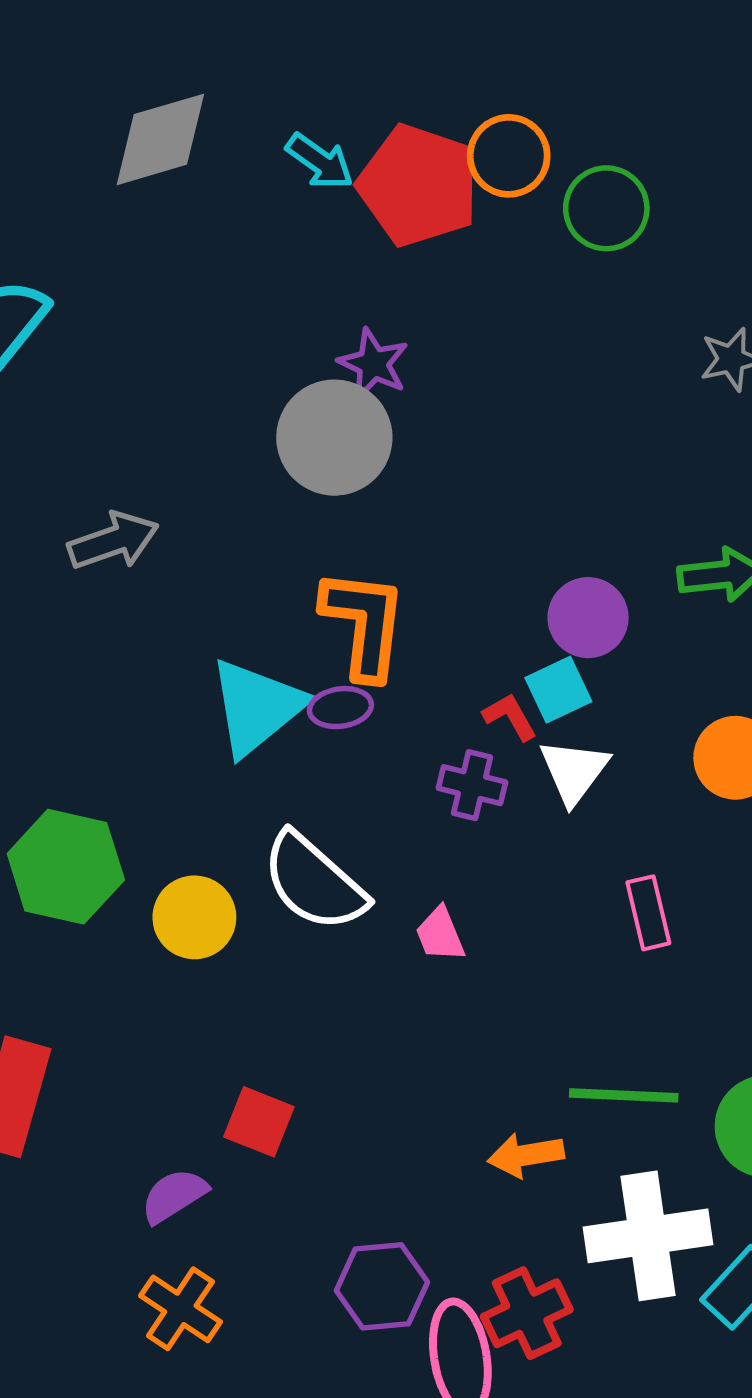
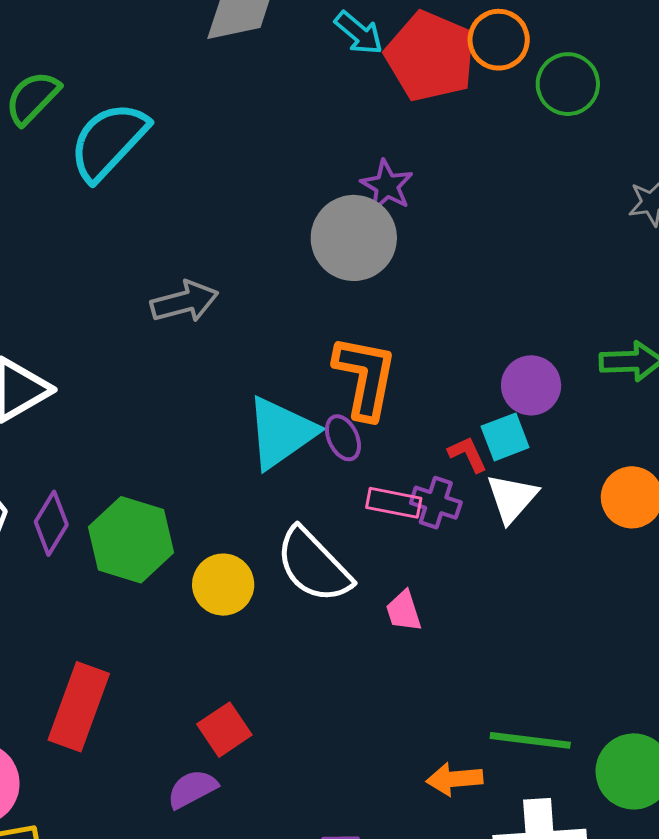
purple ellipse: (340, 708) -> (343, 438), turned 69
pink rectangle: (648, 913) -> (394, 503), moved, turned -70
red square: (259, 1122) -> (224, 730), moved, turned 30

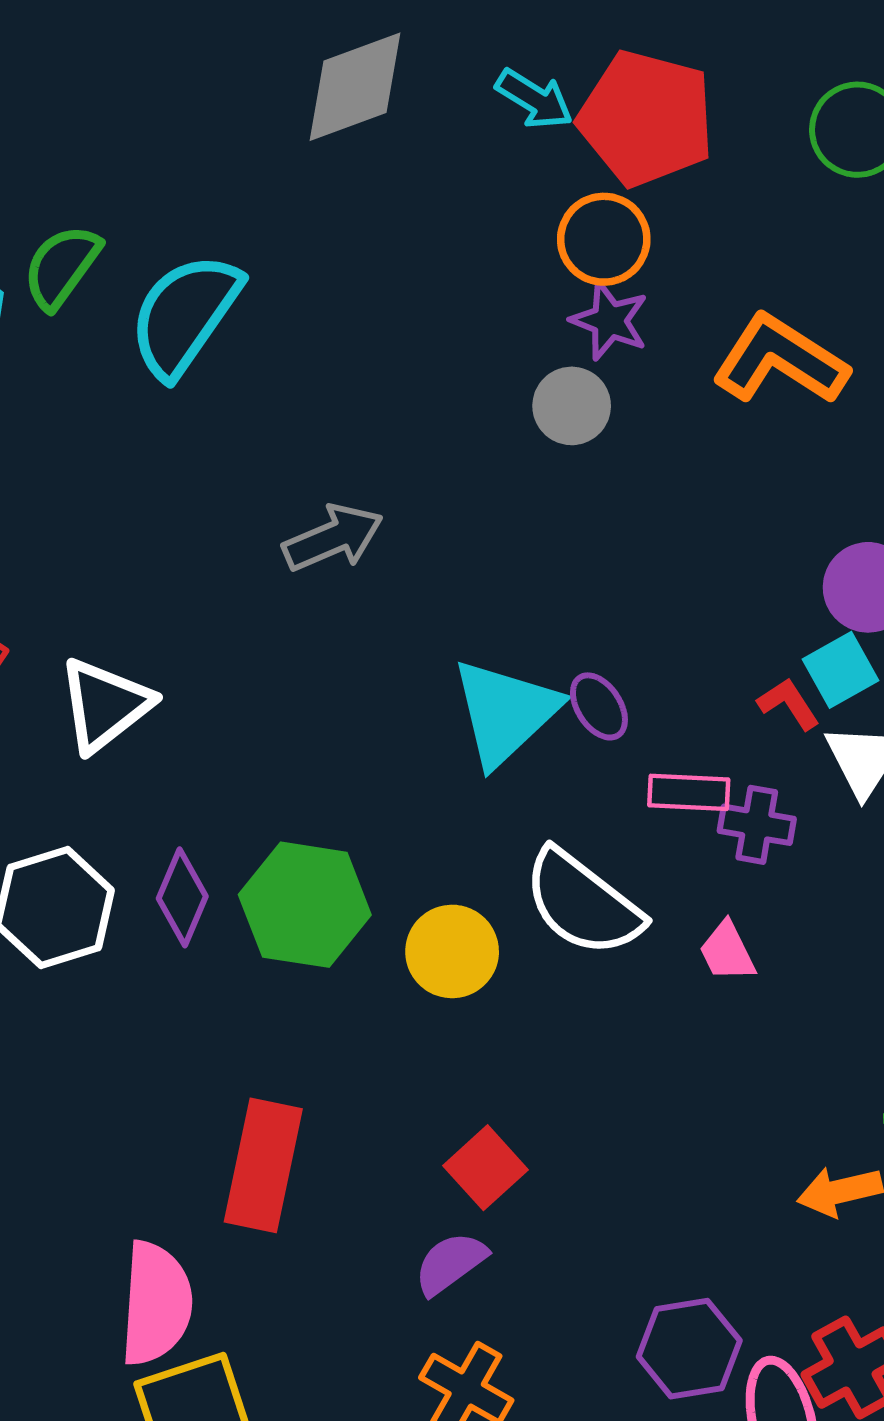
orange circle: (499, 40) -> (604, 239), moved
gray circle: (354, 238) -> (572, 406), size x0.6
orange L-shape: (365, 377) -> (780, 360), moved, turned -60
purple cross: (436, 503) -> (757, 825), moved

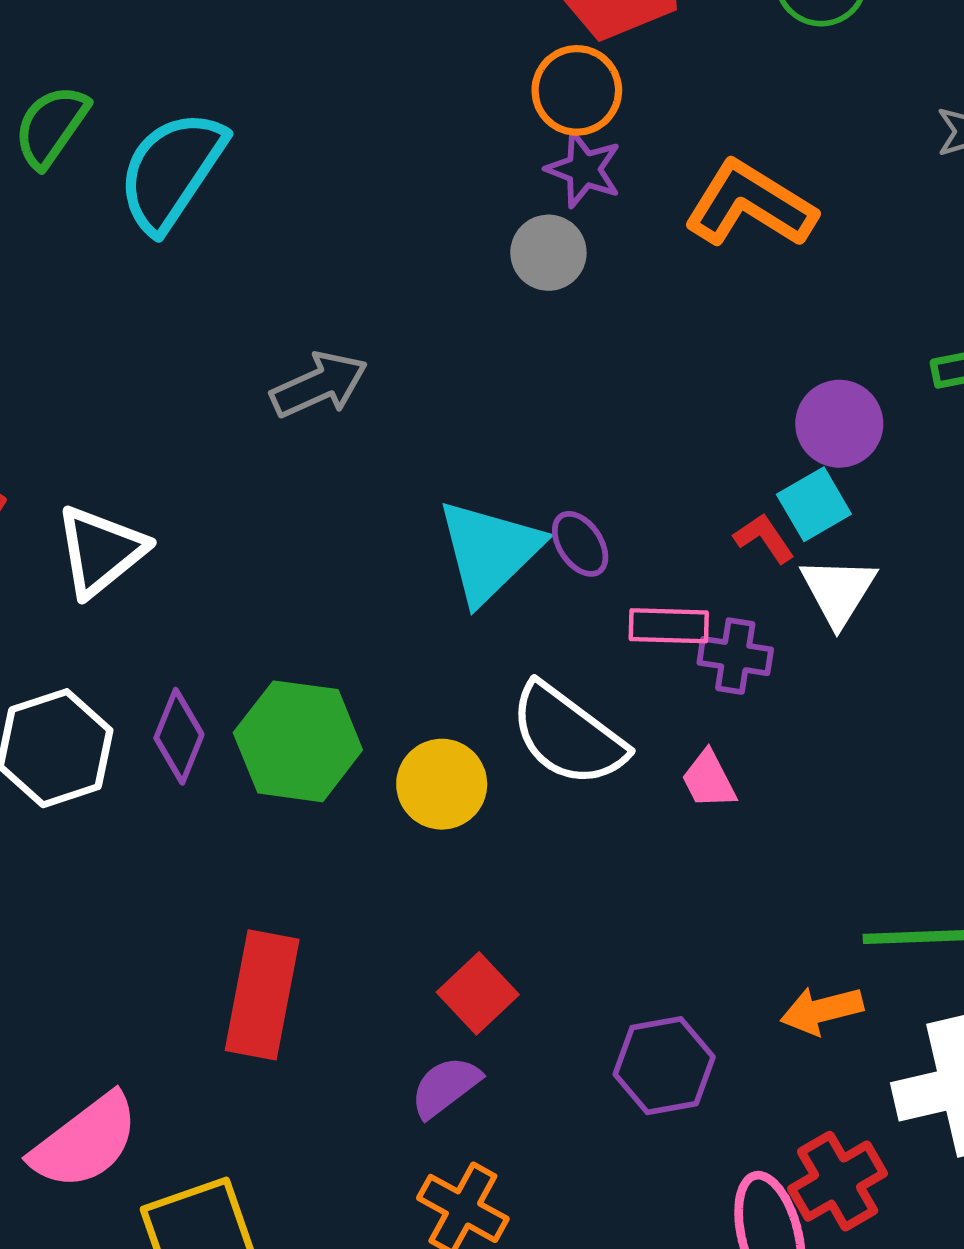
pink semicircle: (156, 1304) -> (85, 1142), moved, turned 50
purple hexagon: (689, 1349) -> (664, 1066), moved

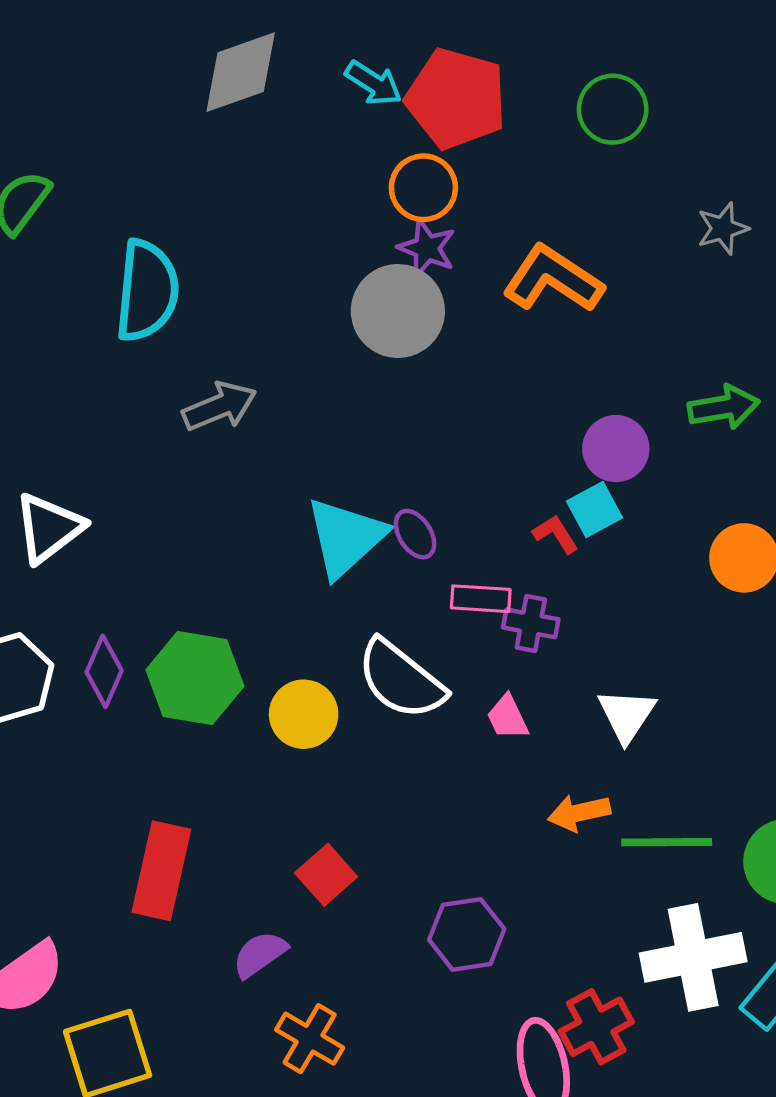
cyan semicircle: (171, 171) -> (147, 291), moved, turned 150
gray circle: (548, 253) -> (398, 311), size x1.6
white triangle: (838, 591) -> (627, 715), moved
orange arrow: (822, 1010) -> (579, 813), moved
purple semicircle: (445, 1087) -> (260, 954), moved

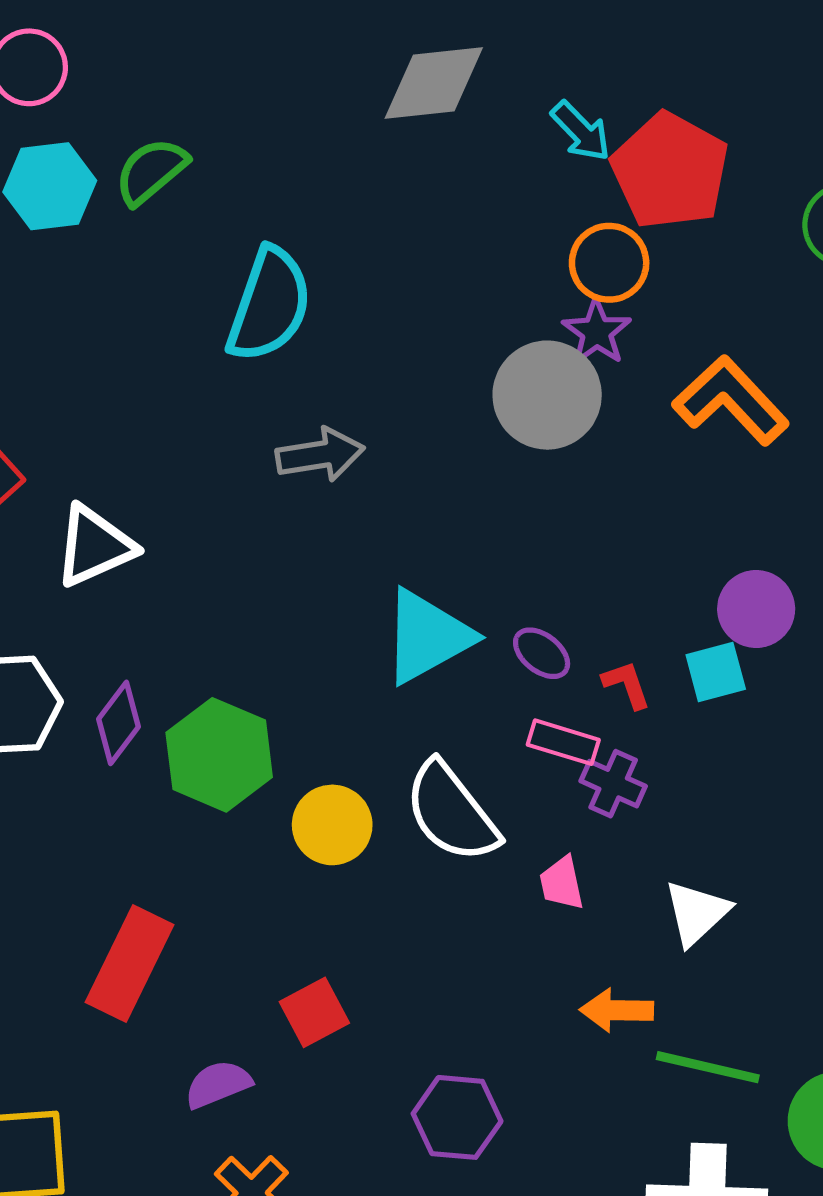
purple ellipse: (415, 534) -> (542, 653), moved, turned -33
red L-shape: (556, 534) -> (627, 685), moved

